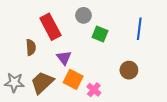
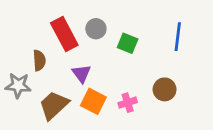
gray circle: (84, 15) -> (96, 29), moved
gray star: (14, 83) -> (18, 85), moved
pink cross: (94, 90) -> (128, 103), moved, turned 32

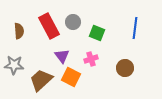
brown semicircle: (39, 60) -> (19, 31), moved
pink cross: (128, 103) -> (91, 59), moved

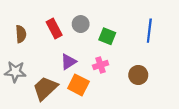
red rectangle: (49, 26) -> (54, 28), size x0.7
purple triangle: (62, 56) -> (68, 62), turned 35

